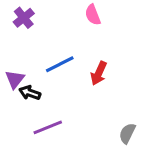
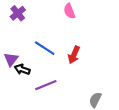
blue line: (60, 64) -> (45, 48), turned 60
purple line: (48, 127) -> (46, 85), moved

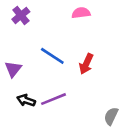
pink semicircle: (69, 11) -> (81, 13), turned 104
black arrow: (22, 69) -> (26, 100), moved

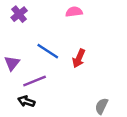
purple line: (54, 99) -> (35, 81), moved
black arrow: (26, 100) -> (26, 101), moved

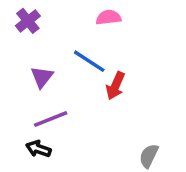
blue line: (48, 51) -> (89, 61), moved
purple triangle: (12, 63) -> (42, 77), moved

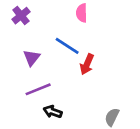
pink semicircle: (108, 17) -> (82, 13), turned -84
black arrow: (38, 149) -> (53, 112), moved

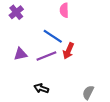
purple triangle: (32, 58) -> (20, 54), moved, turned 40
purple line: (38, 89) -> (46, 56), moved

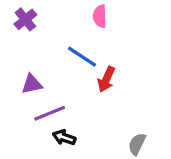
purple line: (46, 56) -> (50, 113), moved

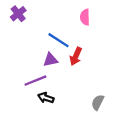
pink semicircle: (100, 16) -> (85, 17), moved
purple triangle: (32, 84) -> (50, 60), moved

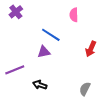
red arrow: (76, 56) -> (91, 49), moved
purple line: (35, 81) -> (15, 70), moved

